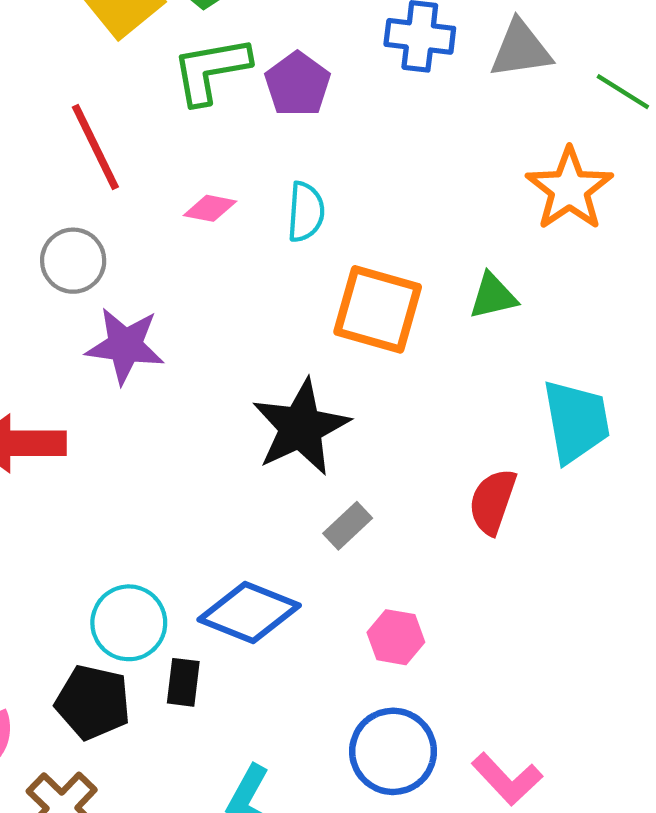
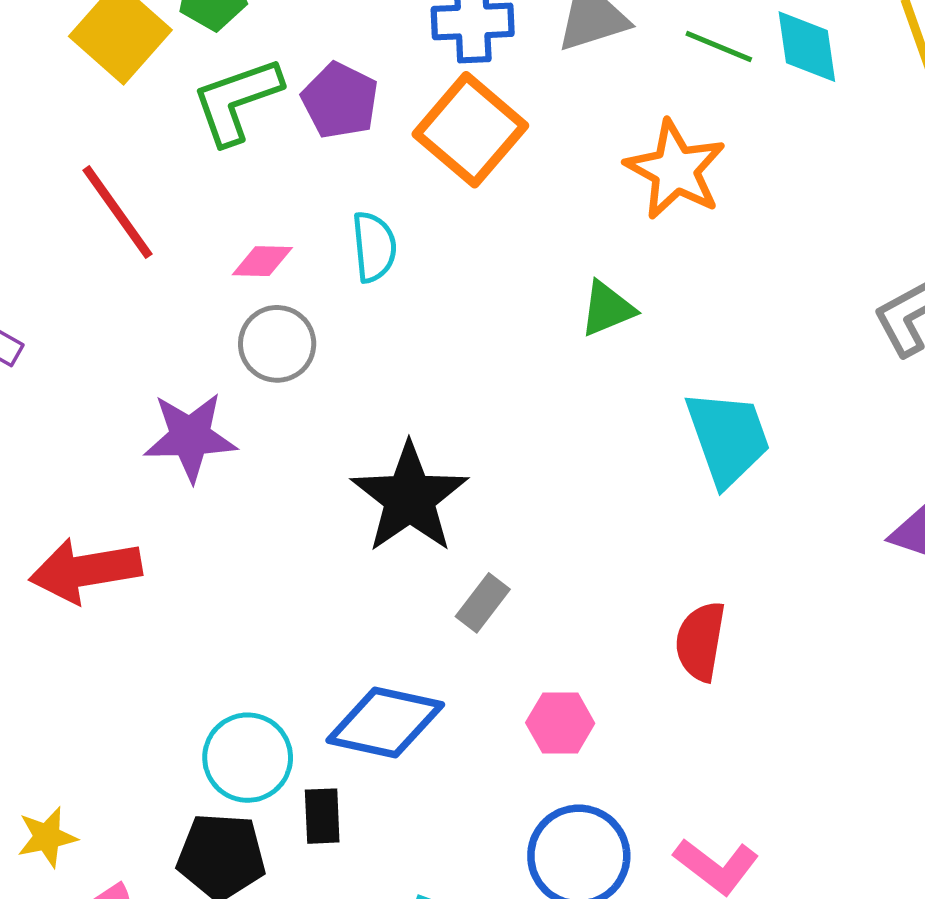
gray circle: (73, 261) -> (277, 344), moved
orange square: (378, 309) -> (470, 130), moved, turned 34
red semicircle: (493, 501) -> (700, 641), moved

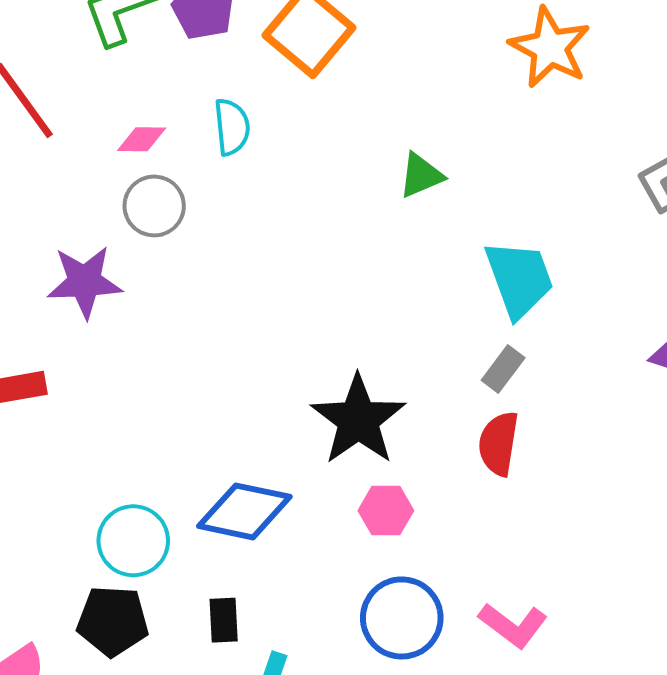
orange star: (675, 170) -> (550, 48), moved
black star: (410, 498) -> (358, 420), moved
gray rectangle: (483, 603) -> (503, 369), moved
black rectangle: (322, 816) -> (224, 620), moved

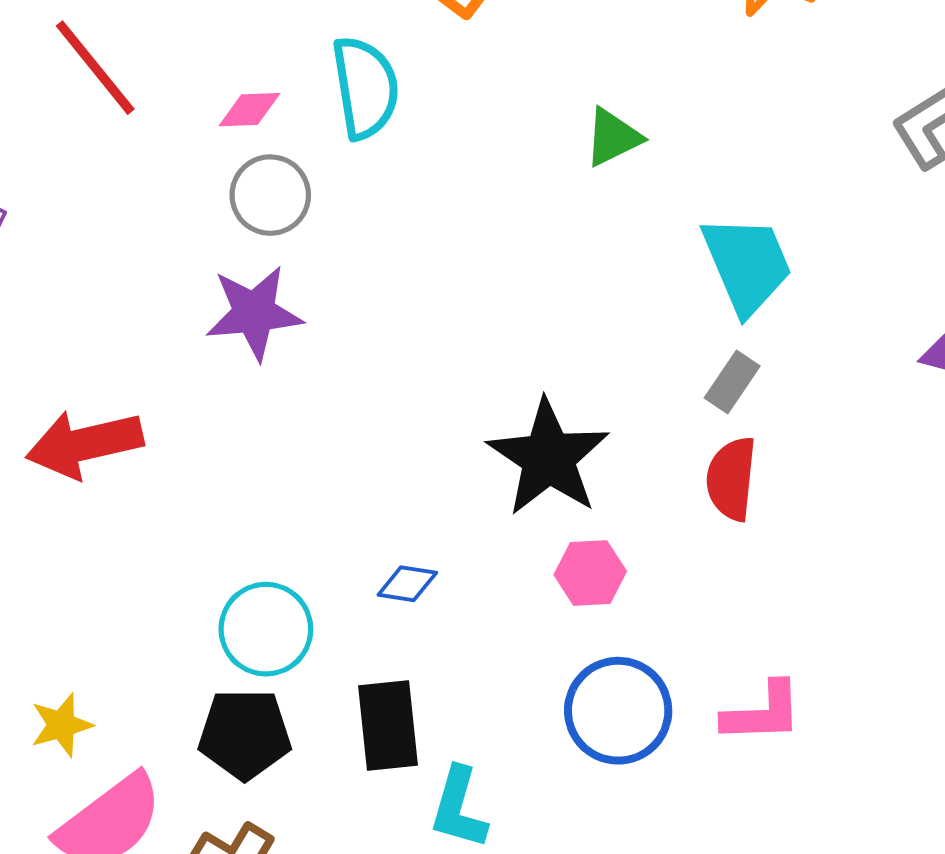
cyan semicircle: (232, 127) -> (365, 88), size x1.4
purple star: (85, 282) -> (254, 313), moved
blue diamond: (244, 511) -> (407, 584), size x0.5
black rectangle: (224, 620) -> (388, 726), size x1.5
pink L-shape: (513, 625) -> (762, 713), turned -36

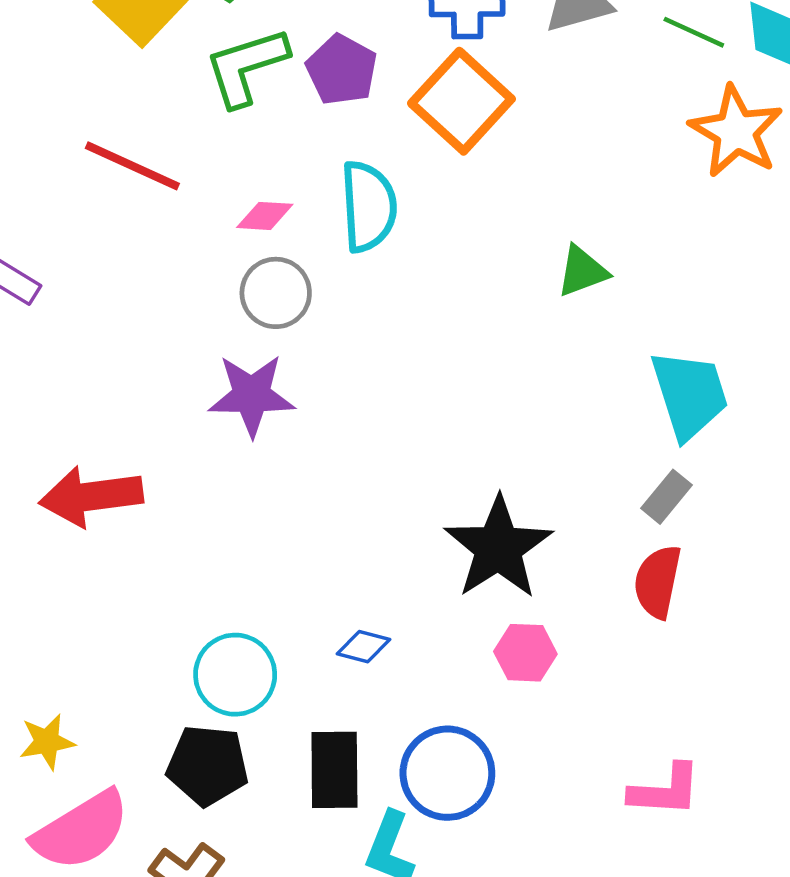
red line: (95, 68) -> (132, 166), turned -32
blue circle: (618, 711) -> (447, 773), moved

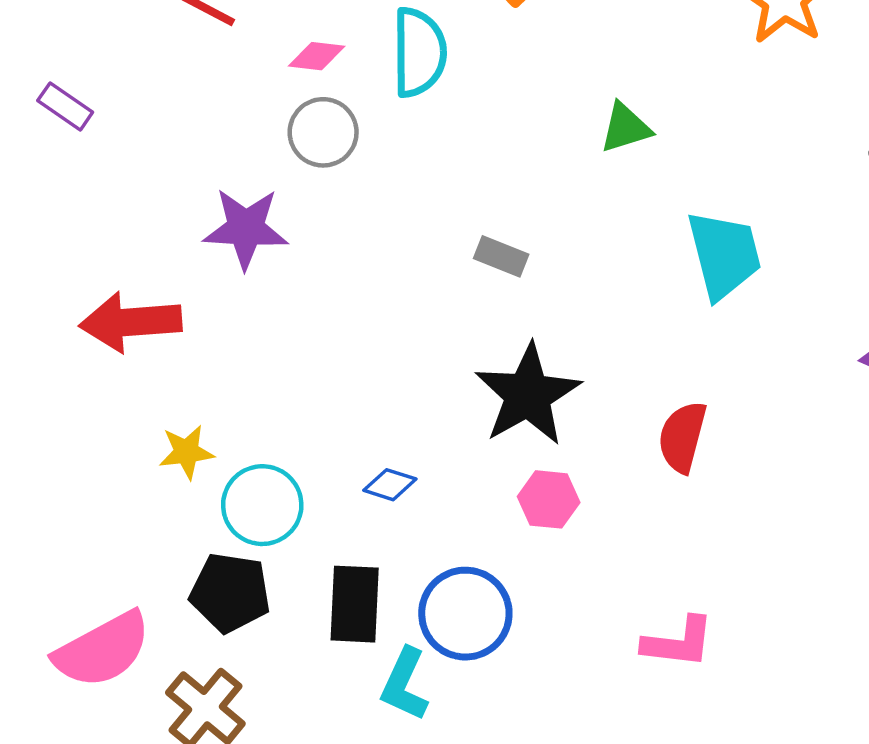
purple star: (252, 395) -> (246, 228), moved
gray rectangle: (666, 497) -> (501, 256), moved, turned 69
yellow star: (47, 742) -> (186, 452), moved

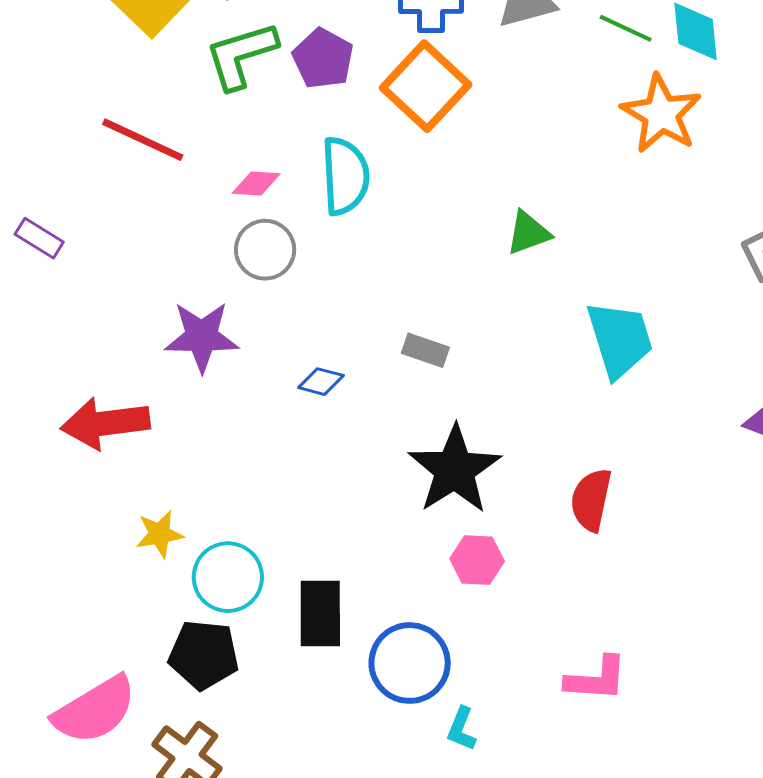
blue diamond: (390, 485) -> (321, 382), moved
black rectangle: (355, 604) -> (320, 614), moved
cyan L-shape: (405, 684) -> (462, 729), moved, size x0.7

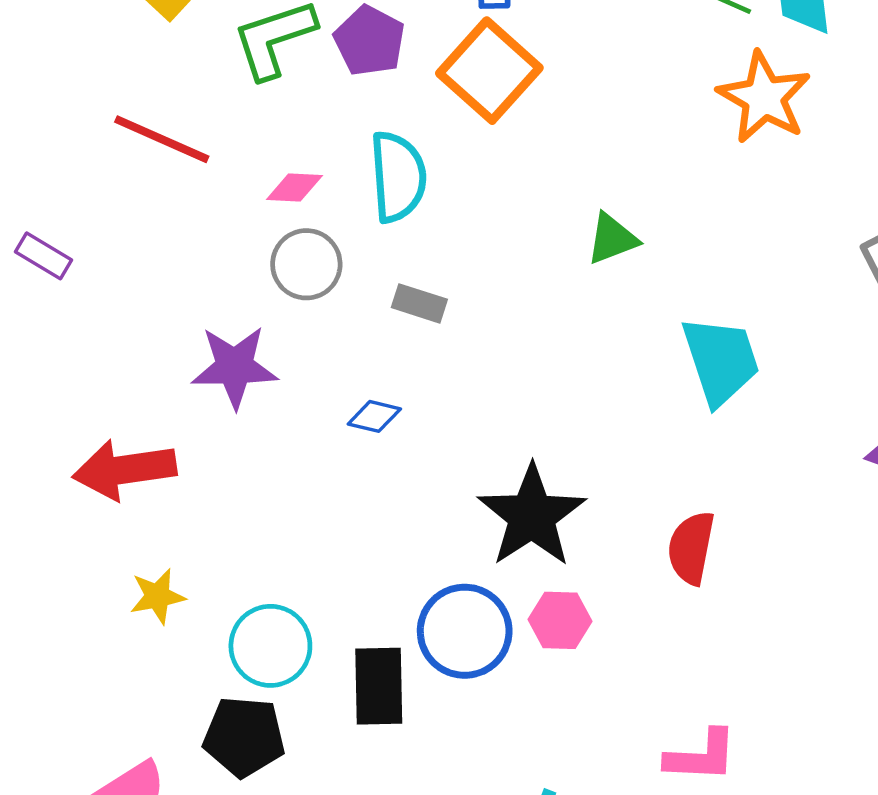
gray rectangle: (425, 350) -> (419, 303), moved
yellow star: (160, 534) -> (157, 596), moved
blue circle: (410, 663) -> (465, 631), moved

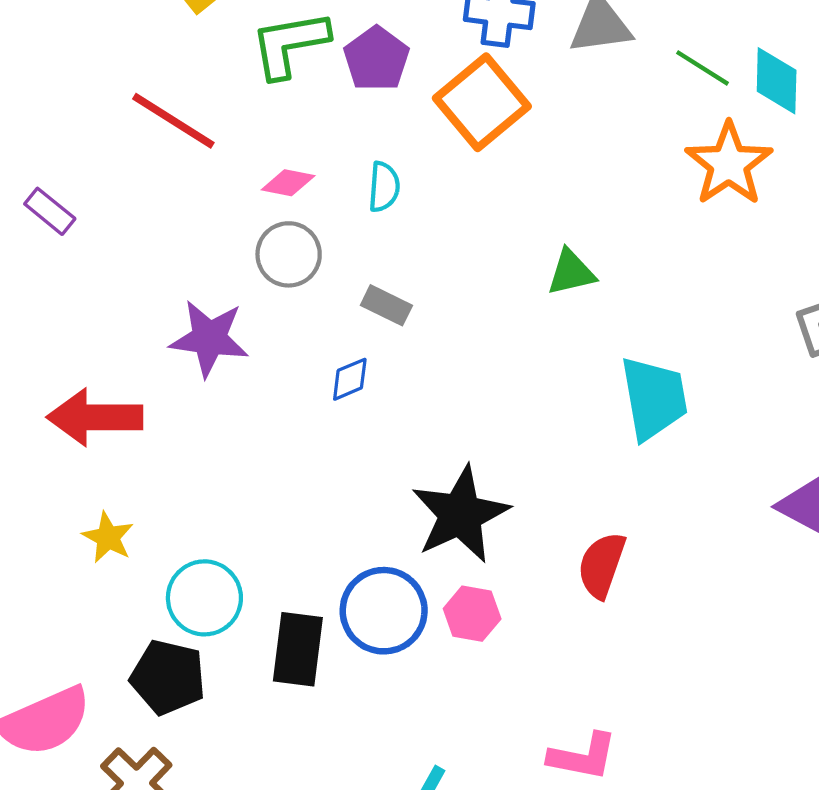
cyan semicircle: (398, 177) -> (384, 187), size x0.6
blue diamond: (374, 416) -> (350, 379), moved, turned -45
yellow star: (157, 596) -> (108, 537), turned 30

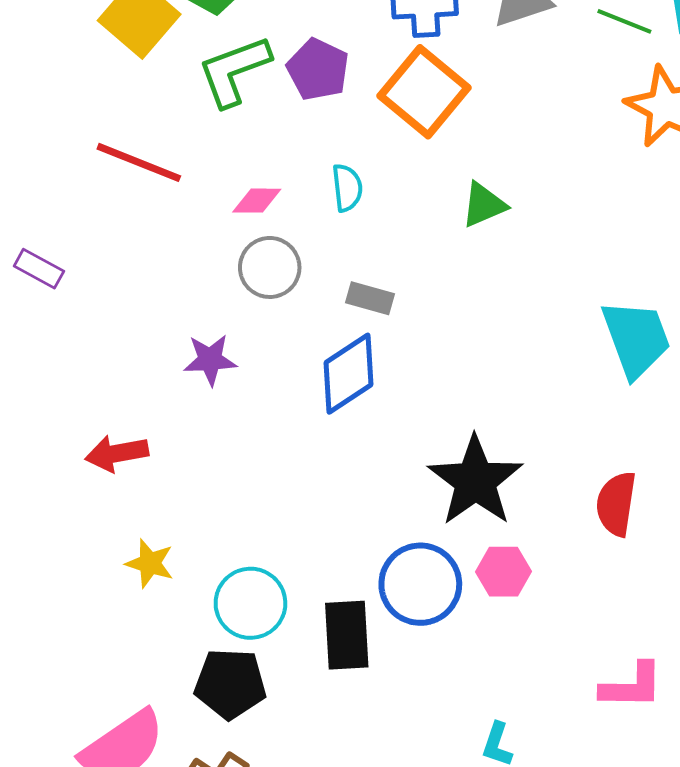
green triangle: (571, 272) -> (484, 205), moved
purple star: (209, 338) -> (210, 360), size x0.7
blue diamond: (350, 379) -> (348, 374), size x1.8
red arrow: (95, 417) -> (117, 453), size x0.7

